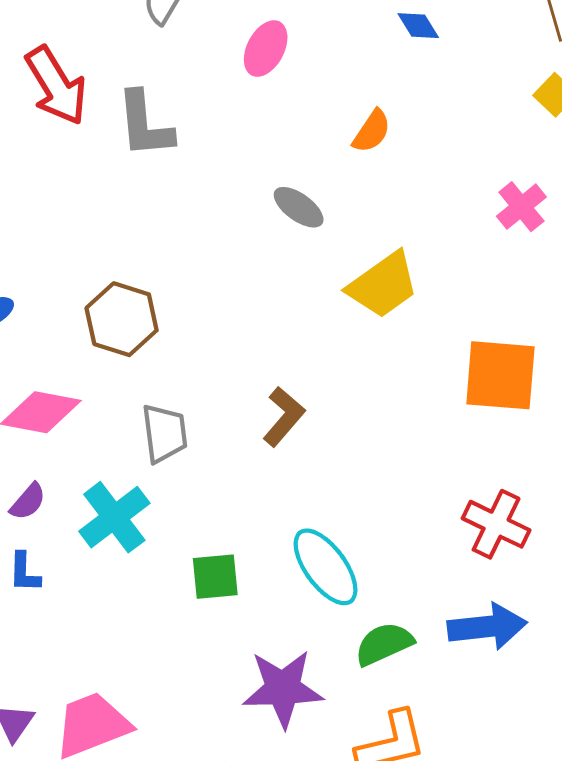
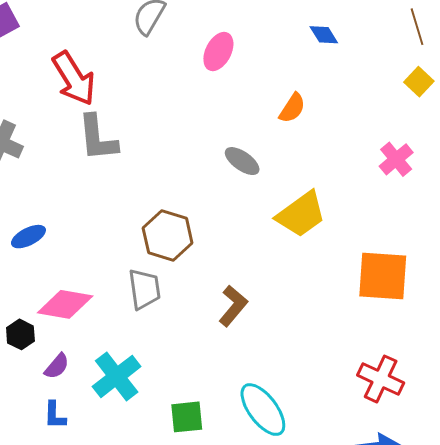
gray L-shape: (145, 125) -> (98, 138), moved
brown hexagon: (122, 319) -> (168, 235), moved
gray trapezoid: (165, 433) -> (144, 289), moved

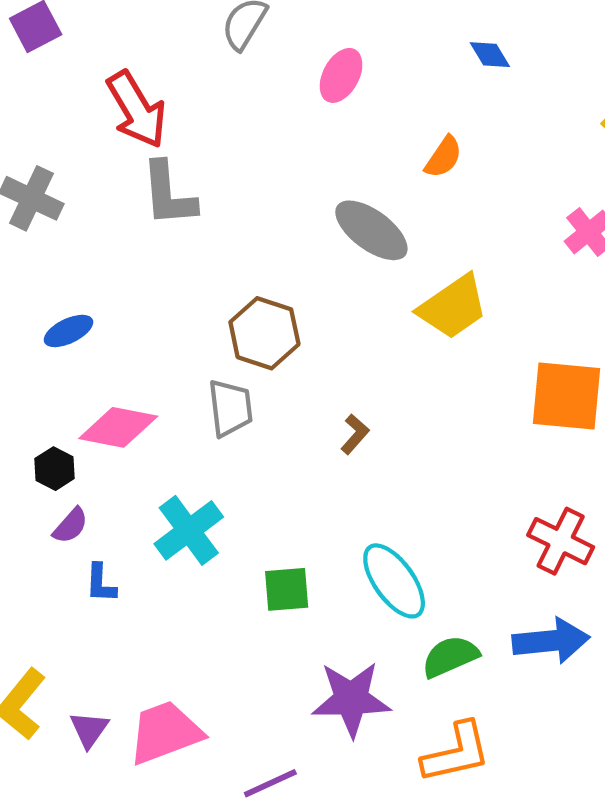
gray ellipse: (242, 161) -> (371, 230), size x1.5
brown L-shape: (233, 306) -> (355, 434), size x0.7
purple semicircle: (57, 366) -> (71, 526), moved

